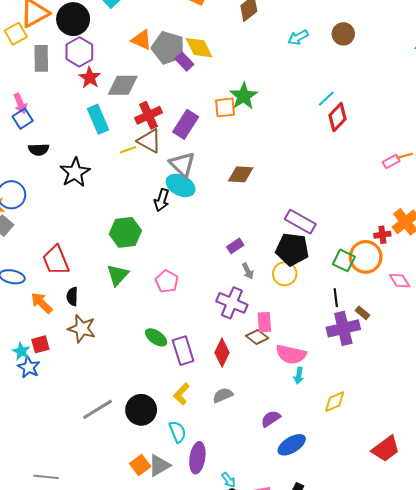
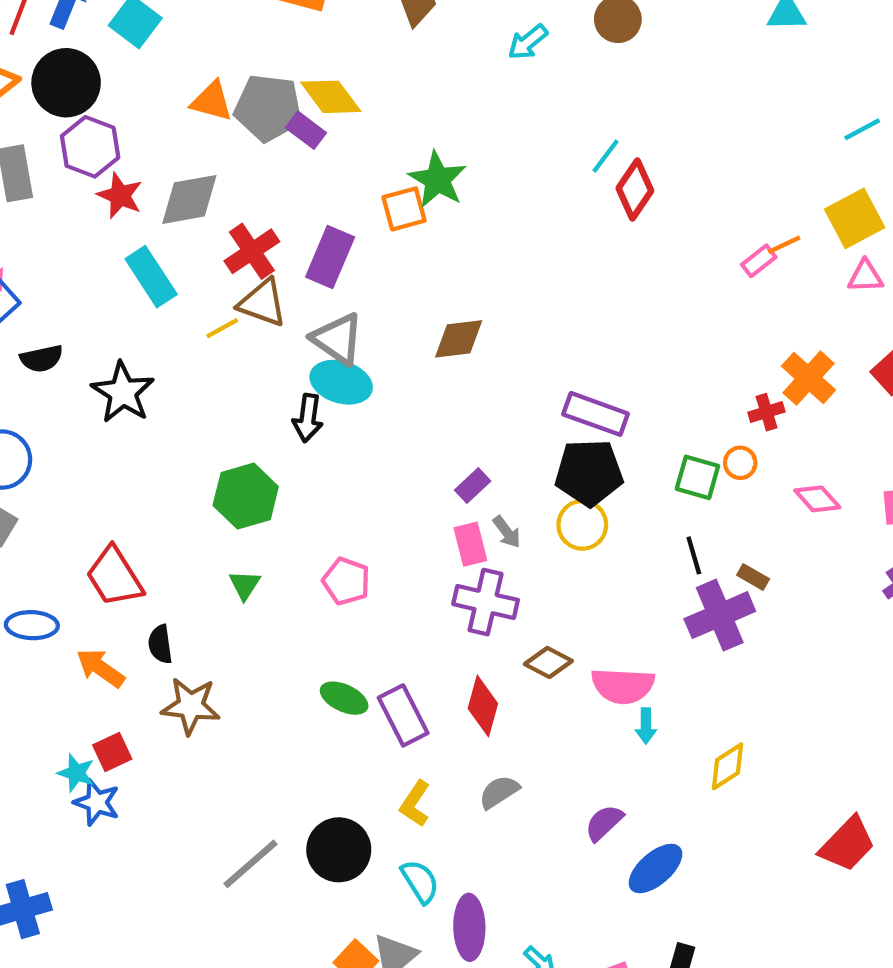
orange circle: (366, 257) -> (740, 463), size x0.5
green triangle: (118, 275) -> (245, 585), size x0.7
pink rectangle: (264, 322) -> (470, 544), moved

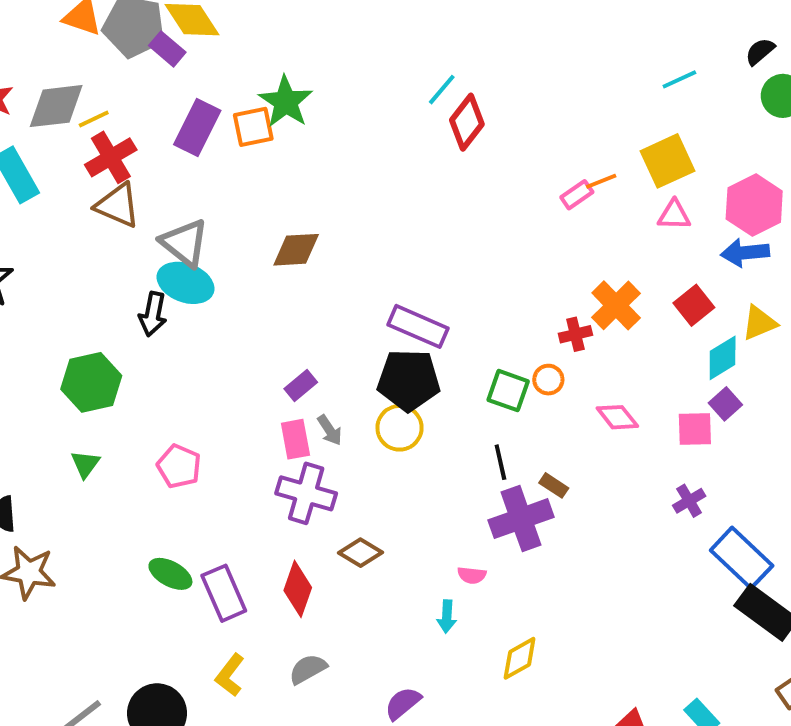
purple rectangle: (330, 257) -> (197, 127), moved
yellow line: (222, 328) -> (94, 119), moved
pink semicircle: (623, 686) -> (472, 575), moved, size x0.5

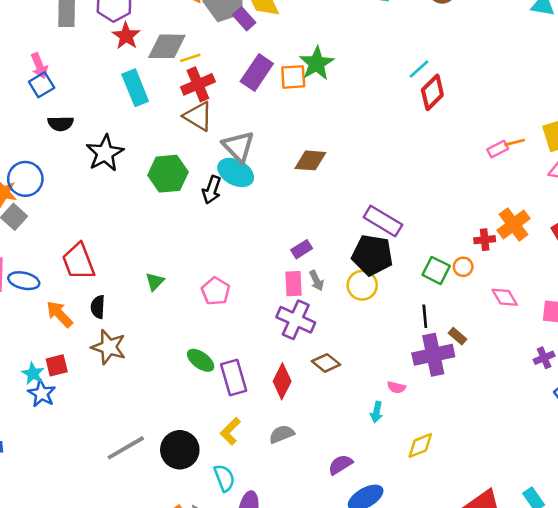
green hexagon: (91, 382) -> (168, 174), moved

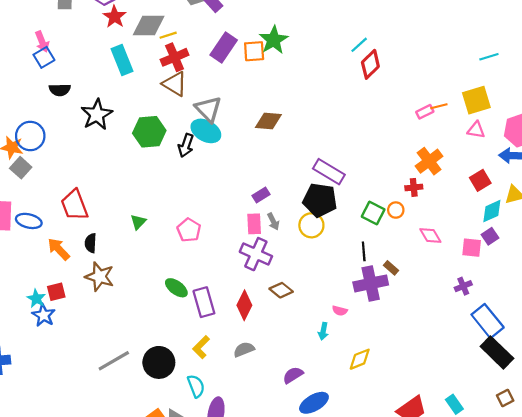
orange cross: (514, 224) -> (429, 161), moved

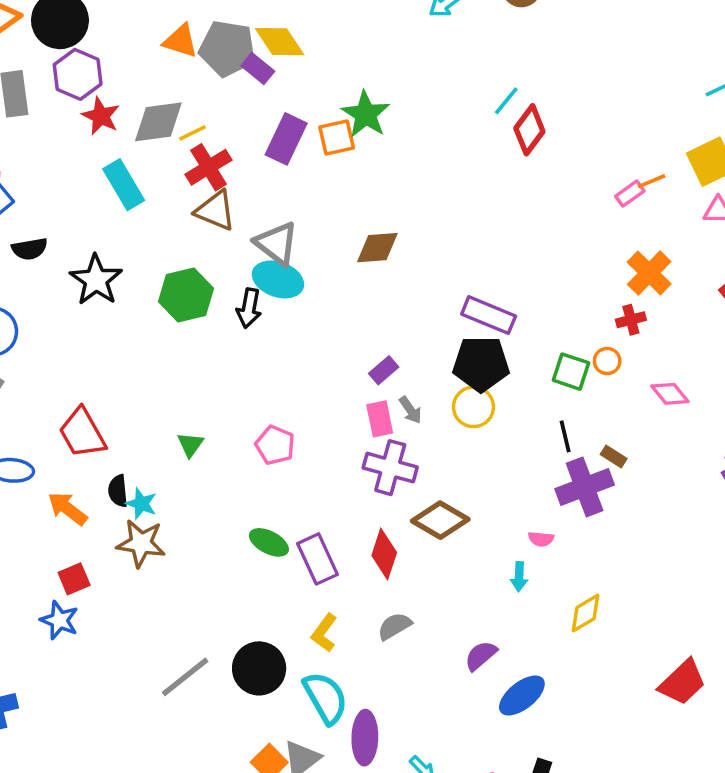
brown diamond: (281, 290) -> (440, 520), size x1.4
cyan star: (36, 299) -> (141, 504), moved
cyan semicircle: (196, 386) -> (326, 698), size x1.4

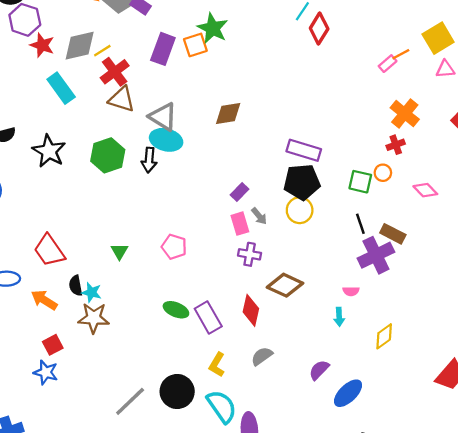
brown rectangle: (614, 457) -> (393, 234), size x1.5
purple cross: (390, 468) -> (250, 254), size x0.7

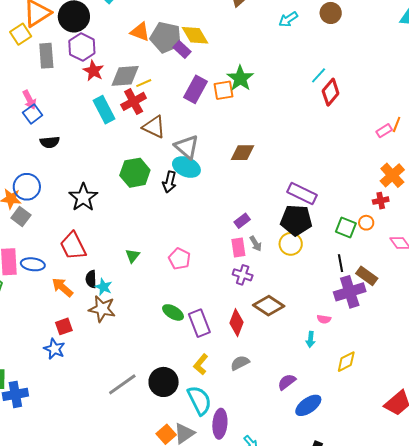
orange line: (401, 54) -> (397, 124), turned -49
red cross: (115, 72) -> (134, 101), moved
black star: (49, 151) -> (83, 197), moved

